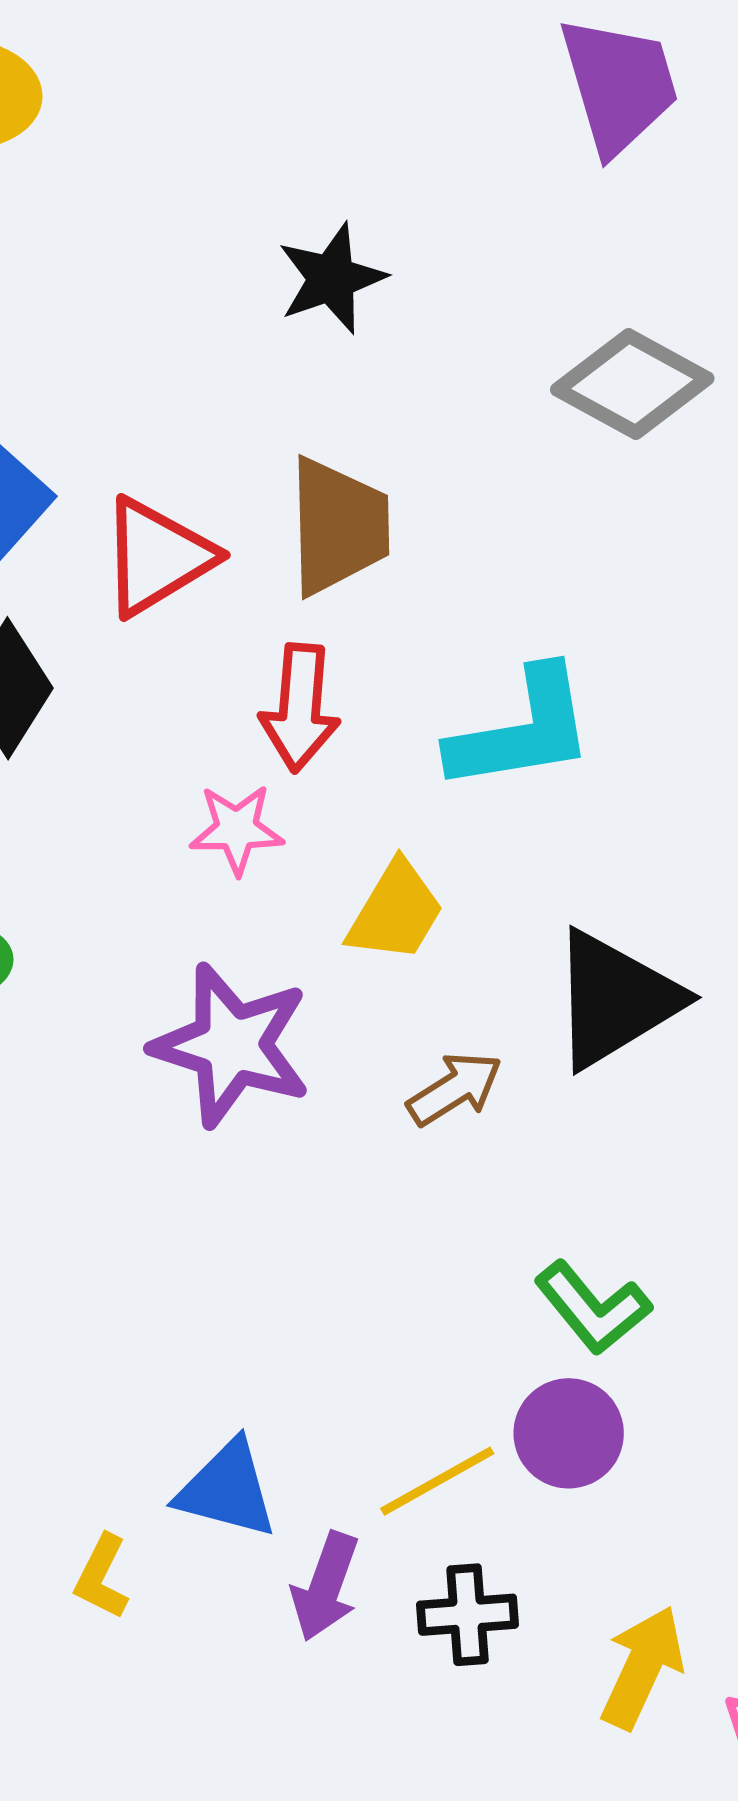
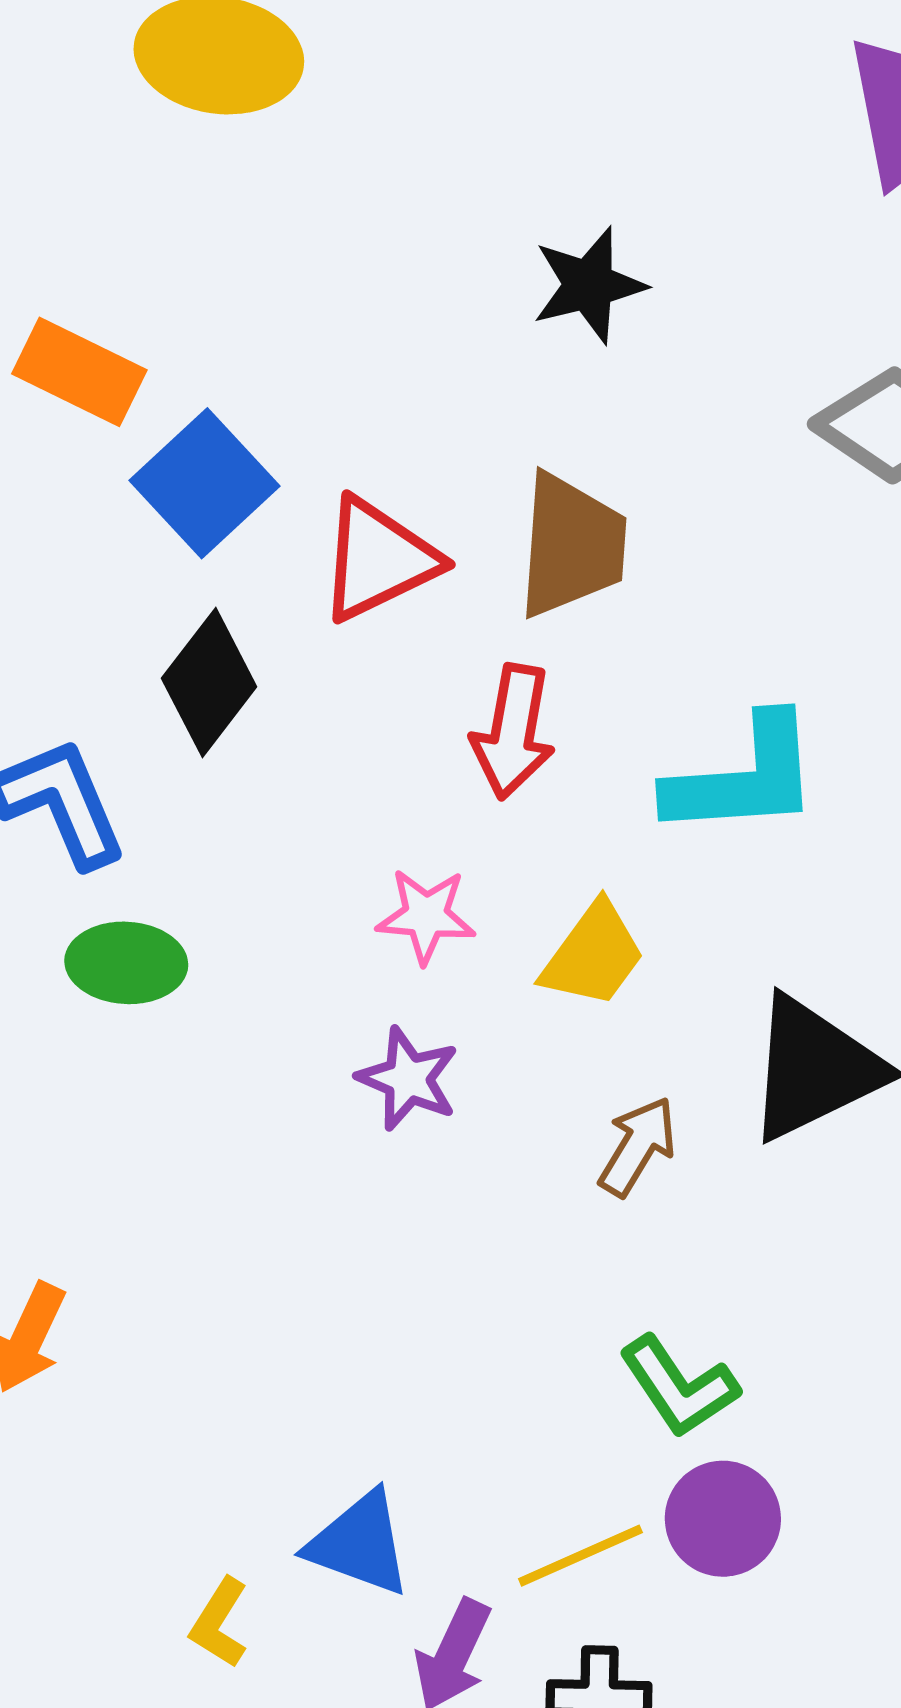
pink star: (237, 829) -> (426, 916), moved
purple star: (232, 1045) -> (408, 1079), size x0.6
brown arrow: (455, 1089) -> (638, 1146), turned -32
green L-shape: (593, 1308) -> (679, 1387), moved

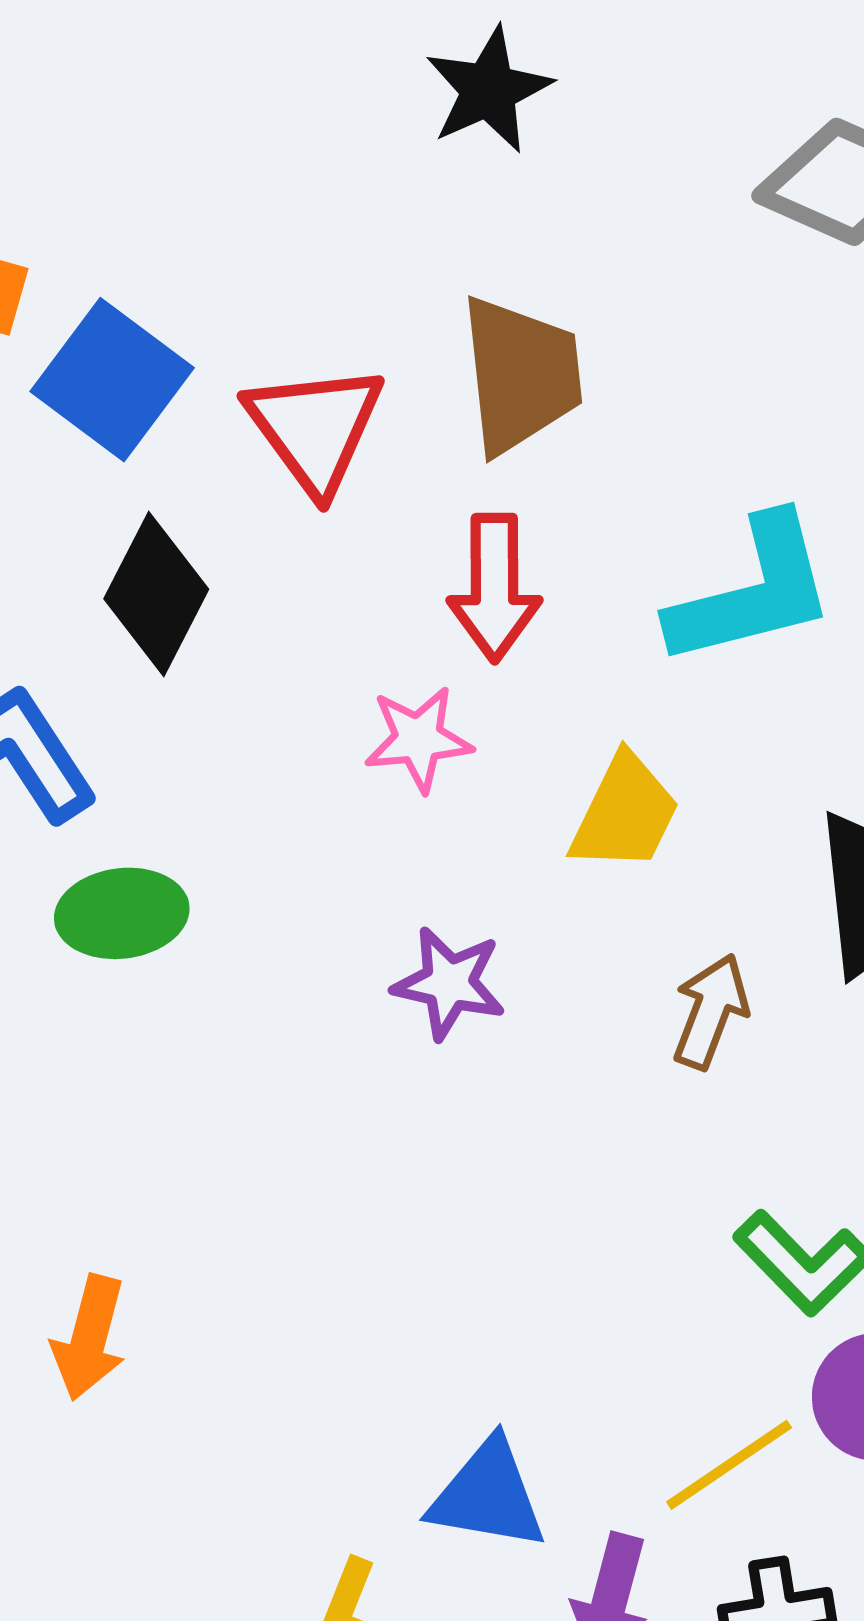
red triangle: (378, 559) -> (315, 428), turned -30
pink star: (426, 916) -> (418, 739), moved

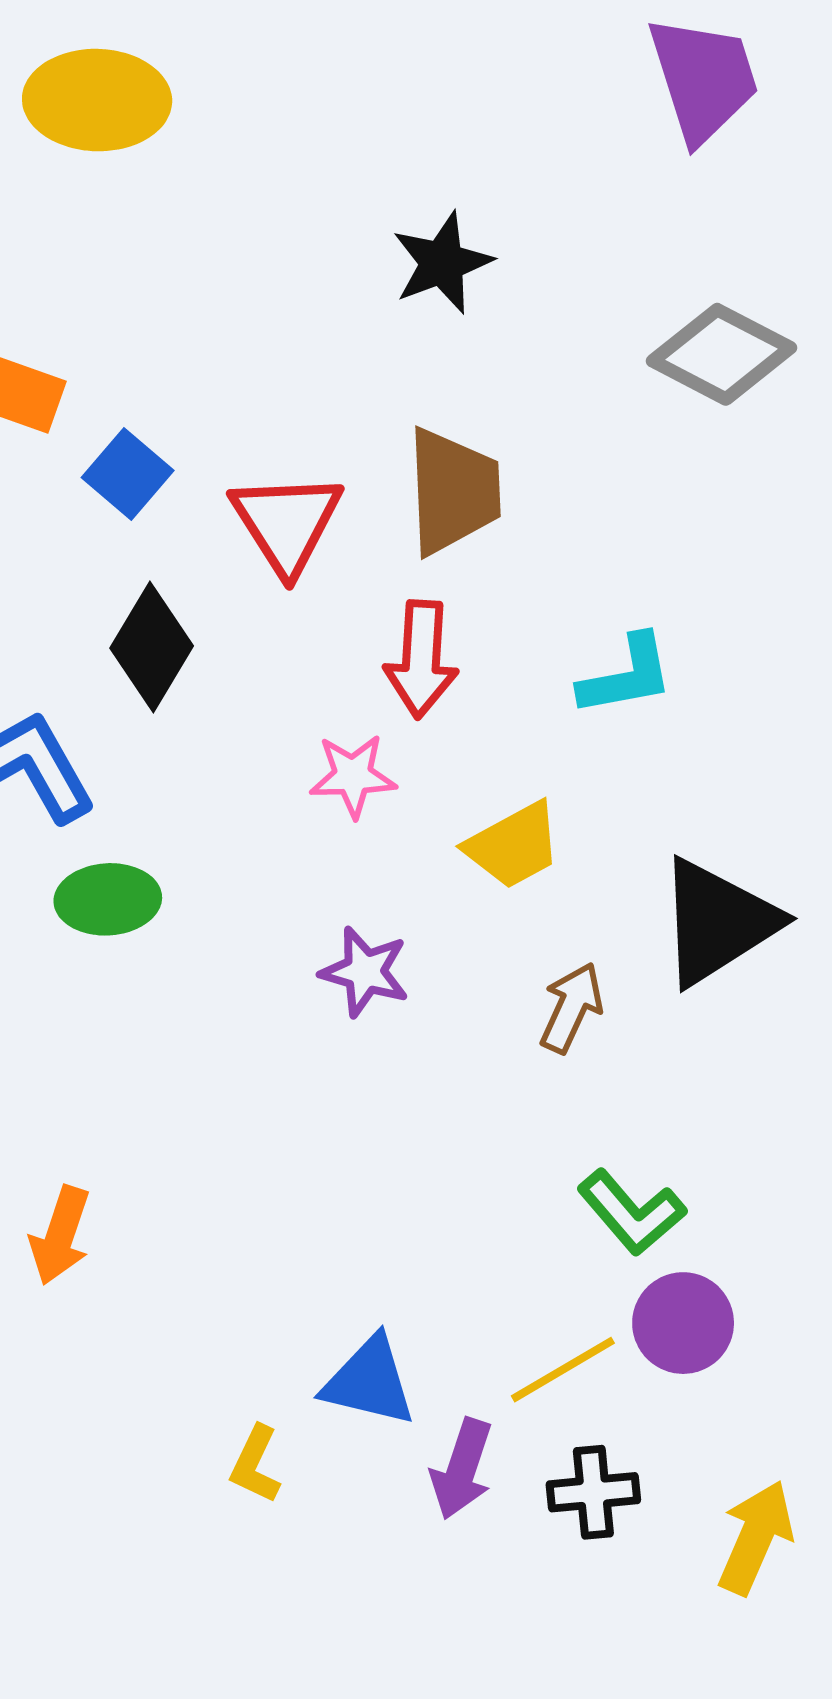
blue square: (112, 380) -> (128, 474), size x0.7
cyan L-shape: (752, 592) -> (626, 676), size x0.7
yellow trapezoid: (625, 813) -> (514, 845), turned 32

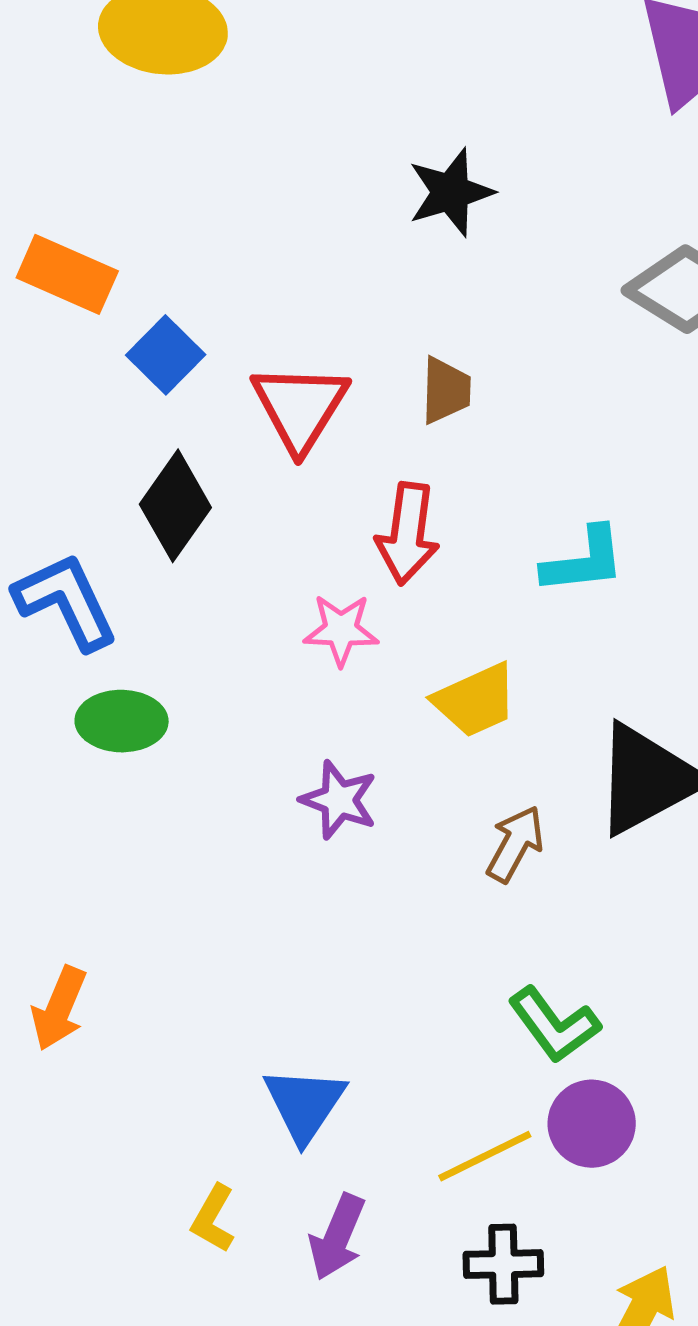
brown trapezoid: (453, 491) -> (446, 390), size x0.6
blue triangle: (369, 1381) -> (305, 1104), moved, turned 46
purple arrow: (462, 1469) -> (337, 1237), moved

